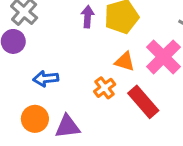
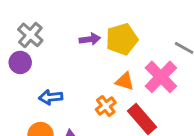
purple arrow: (88, 17) -> (90, 39), turned 78

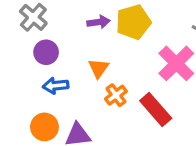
purple circle: (20, 62) -> (46, 52), moved
orange triangle: (125, 81) -> (98, 68), moved, turned 48

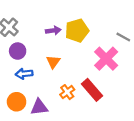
orange cross: (116, 95) -> (67, 92), moved

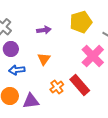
yellow pentagon: (77, 31) -> (81, 22), moved

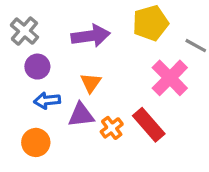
purple arrow: (44, 30) -> (91, 36), size x1.6
purple triangle: (31, 101) -> (81, 115), moved

